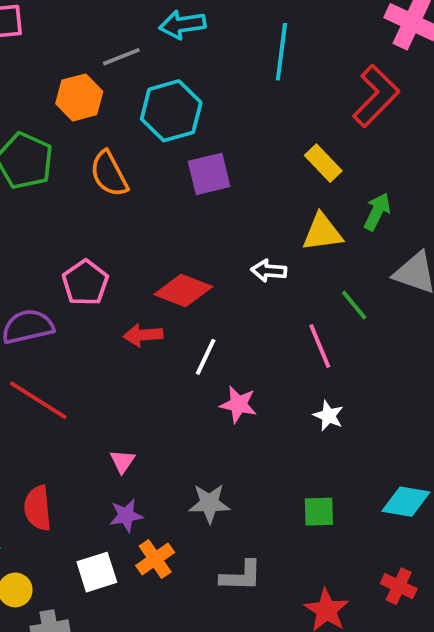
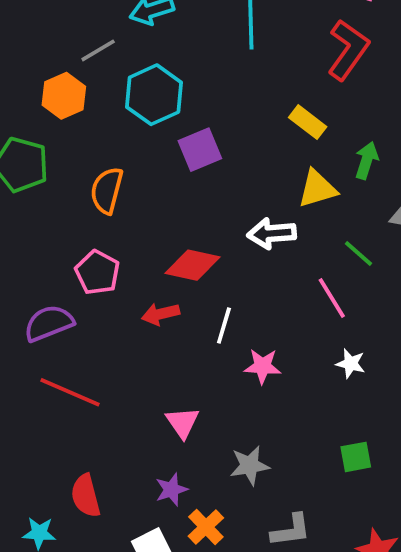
orange semicircle: (109, 174) -> (107, 190), moved, turned 51
white arrow: (269, 271) -> (272, 233), size x1.4
pink triangle: (122, 461) -> (182, 422), moved, size x1.4

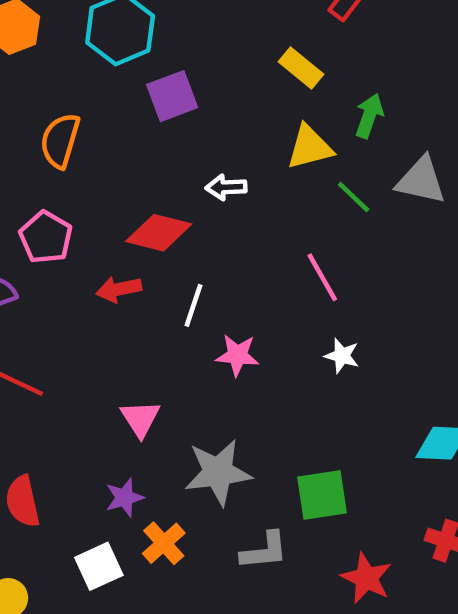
white arrow: (272, 233) -> (226, 187), moved, size x0.7
green line: (359, 253) -> (354, 197), moved
green square: (356, 457) -> (322, 495), moved, size x1.4
gray star: (250, 465) -> (218, 472), size x1.4

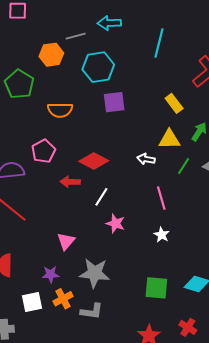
orange semicircle: (60, 141) -> (60, 110), turned -120
white arrow: (226, 187) -> (146, 159), moved
green line: (354, 197) -> (184, 166), turned 66
green square: (322, 495) -> (156, 288), moved
gray L-shape: (264, 551) -> (92, 311), moved

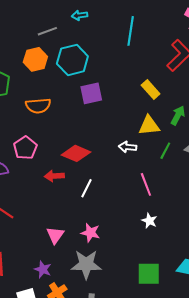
cyan arrow: (109, 23) -> (80, 15), size x0.7
orange hexagon: (51, 55) -> (35, 59), moved
pink star: (116, 223) -> (90, 233), moved
purple star: (51, 274) -> (43, 269), turned 30

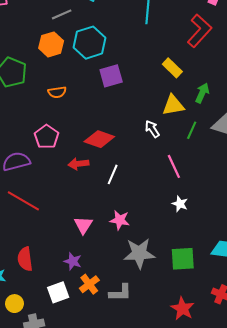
orange semicircle: (38, 106) -> (57, 92), size x0.7
white arrow: (128, 147) -> (152, 129), turned 54
gray star: (86, 264) -> (139, 253), moved

